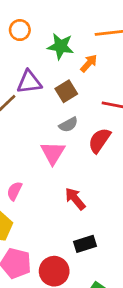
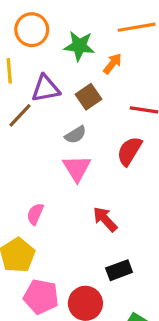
orange circle: (20, 30) -> (32, 30), size x1.4
gray semicircle: (68, 125) -> (75, 135), moved

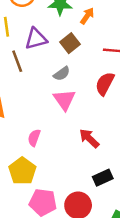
brown line: (20, 115) -> (17, 61), turned -60

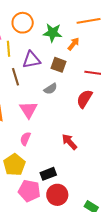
brown square: (70, 43) -> (59, 65), turned -35
pink triangle: (64, 100) -> (28, 110), moved
black rectangle: (103, 178) -> (48, 174), moved

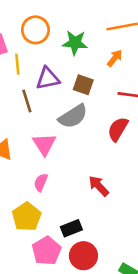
orange arrow: (74, 44) -> (115, 58), moved
gray semicircle: (50, 89) -> (73, 116), size x1.6
pink pentagon: (29, 191) -> (47, 251), turned 30

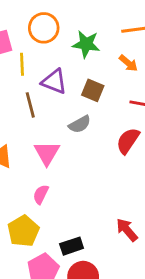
orange arrow: (115, 58) -> (128, 63), turned 90
purple triangle: (48, 78) -> (54, 82), turned 30
gray semicircle: (73, 116) -> (80, 124), size x0.7
red arrow: (99, 186) -> (127, 230), moved

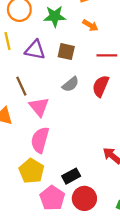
brown line: (30, 105) -> (21, 86), moved
gray semicircle: (80, 124) -> (71, 84), moved
pink semicircle: (41, 194) -> (40, 140), size x1.6

